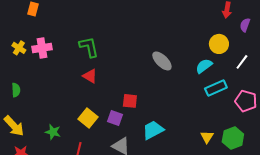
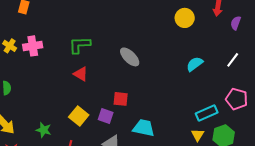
yellow circle: (219, 44) -> (185, 18), moved
green L-shape: (89, 47) -> (80, 45), turned -80
gray ellipse: (162, 61) -> (130, 57), moved
cyan rectangle: (216, 88) -> (207, 113), moved
cyan trapezoid: (153, 130) -> (144, 128), turned 40

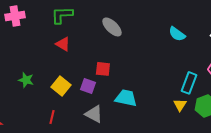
cyan semicircle: (195, 64) -> (177, 34), turned -108
cyan rectangle: (207, 113) -> (189, 83), turned -45
green star: (44, 130) -> (26, 80), moved

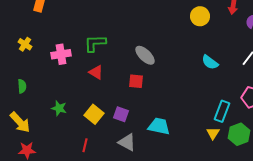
pink cross: (15, 16) -> (61, 54), moved
red square: (103, 69) -> (136, 81), moved

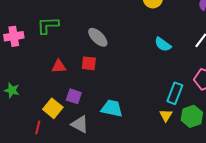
red triangle: (96, 72) -> (59, 66), moved, turned -35
yellow square: (94, 114) -> (53, 108), moved

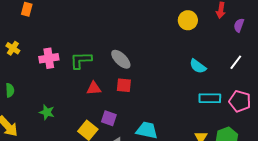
green L-shape: (48, 25) -> (81, 60), moved
gray ellipse: (98, 37) -> (121, 59), moved
cyan rectangle: (175, 93) -> (210, 98), moved, turned 70

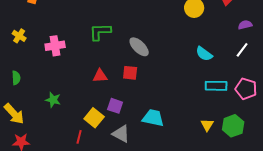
purple semicircle: (239, 25) -> (245, 25), moved, turned 56
gray ellipse: (121, 59) -> (139, 47), moved
green L-shape: (81, 60) -> (100, 32), moved

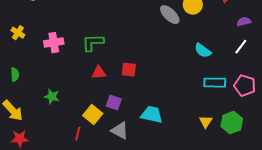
green L-shape: (100, 32) -> (93, 43), moved
gray ellipse: (139, 47) -> (170, 15), moved

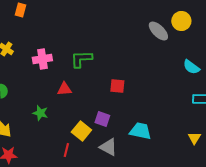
red triangle: (99, 73) -> (64, 89), moved

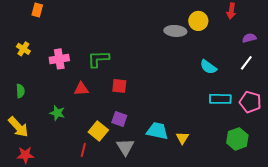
gray ellipse: (158, 31) -> (175, 31), turned -40
red square: (117, 86) -> (119, 86), moved
yellow triangle: (194, 138) -> (182, 138), moved
gray triangle: (108, 147) -> (125, 147), turned 30

